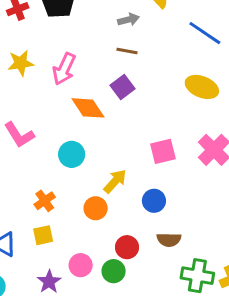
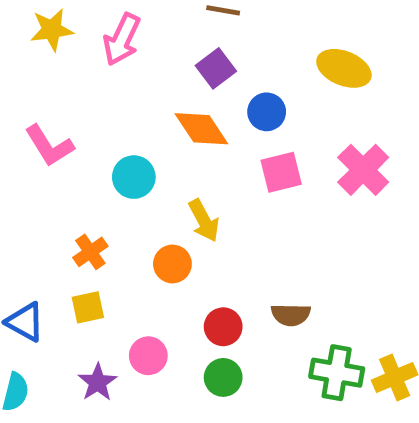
orange diamond: (88, 108) -> (201, 129), moved
yellow arrow: (115, 181) -> (204, 221), turned 110
blue circle: (154, 201) -> (267, 112), moved
green circle: (114, 271) -> (223, 377), moved

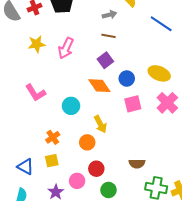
yellow ellipse: (344, 68) -> (159, 73), moved
red circle: (223, 327) -> (96, 169), moved

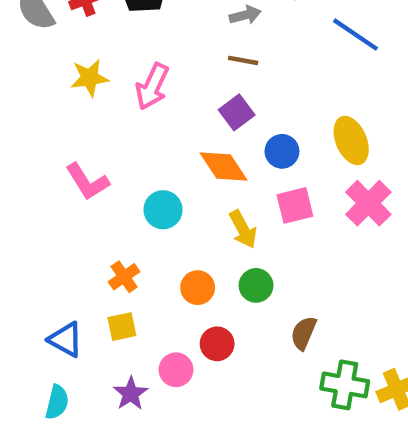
yellow ellipse: (159, 73) -> (351, 141), turned 45
yellow arrow: (100, 124) -> (243, 229), moved
brown semicircle: (137, 164) -> (304, 333), turned 112
green circle: (108, 190) -> (256, 285), moved

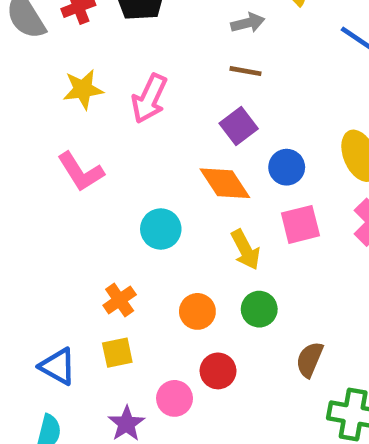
pink L-shape: (87, 182) -> (81, 172), moved

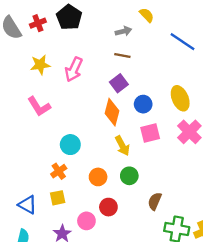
orange diamond: (225, 183) -> (112, 112), turned 48
cyan circle: (161, 229) -> (70, 145), moved

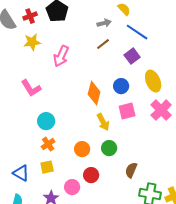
blue line: (182, 42) -> (137, 32), moved
brown line: (122, 56) -> (103, 44), turned -48
yellow star: (40, 65) -> (32, 42), moved
purple square: (119, 83) -> (132, 56), moved
cyan circle: (70, 145) -> (46, 121), moved

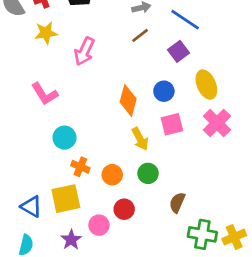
orange cross: (48, 144) -> (80, 167), moved, turned -32
yellow square: (47, 167) -> (66, 199), size x1.6

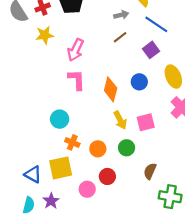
pink L-shape: (45, 94) -> (77, 80), moved, turned -150
pink square: (172, 124) -> (146, 122), moved
purple star: (71, 240) -> (51, 201), moved

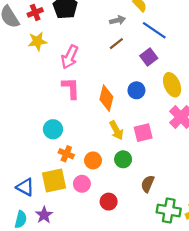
red circle: (107, 176) -> (109, 202), moved
pink circle: (87, 189) -> (82, 184), moved

